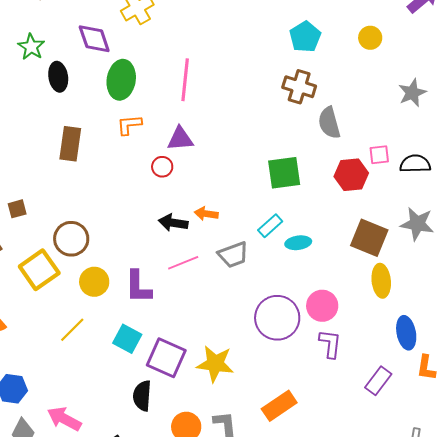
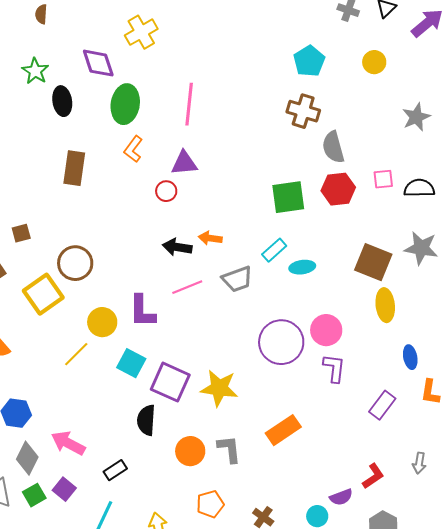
orange L-shape: (129, 125) -> (133, 149), turned -48
red hexagon: (351, 175) -> (338, 189), moved
yellow circle: (94, 282) -> (102, 322), moved
blue ellipse: (406, 333) -> (410, 357), size x0.7

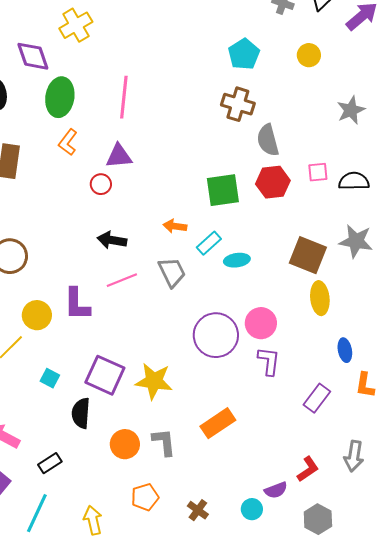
orange arrow: (210, 238) -> (175, 226), moved
gray trapezoid: (237, 279) -> (172, 272), turned -96
cyan square: (131, 363) -> (50, 378), moved, size x0.7
gray arrow: (419, 463) -> (354, 456), size x1.4

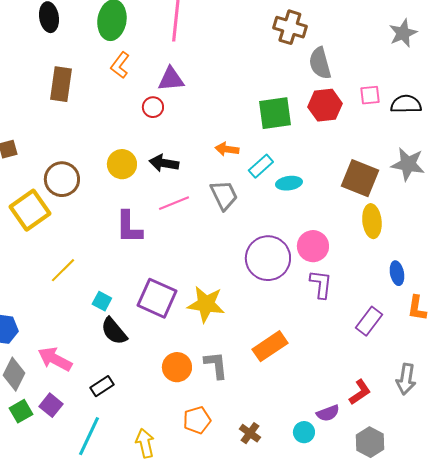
yellow circle: (37, 315) -> (122, 164), moved
black semicircle: (81, 413) -> (114, 331), moved, turned -44

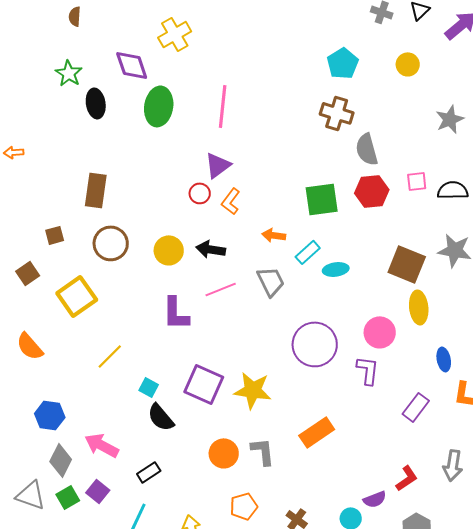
orange L-shape: (120, 65) -> (231, 201), moved
purple triangle: (171, 79) -> (218, 165), turned -32
brown rectangle: (61, 84) -> (96, 190), moved
brown circle: (62, 179) -> (111, 243), moved
pink circle: (313, 246) -> (380, 332), moved

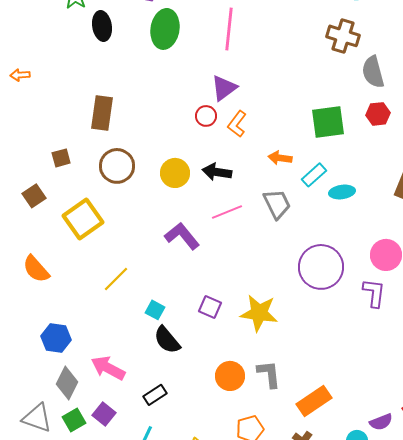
red hexagon: (372, 191) -> (378, 114), size x0.7
purple L-shape: (176, 313) -> (182, 236), turned 141
purple square: (204, 384) -> (210, 307), size x0.6
orange rectangle: (317, 432) -> (314, 401), moved

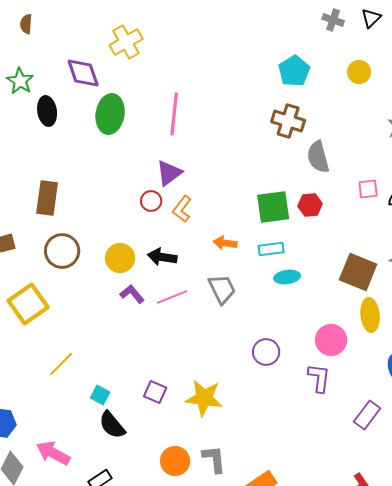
red hexagon: (378, 114) -> (310, 205), moved
cyan rectangle: (314, 175) -> (271, 249), moved, turned 35
purple L-shape: (182, 236) -> (132, 294), moved, size x0.7
purple circle: (321, 267) -> (266, 352), size x0.6

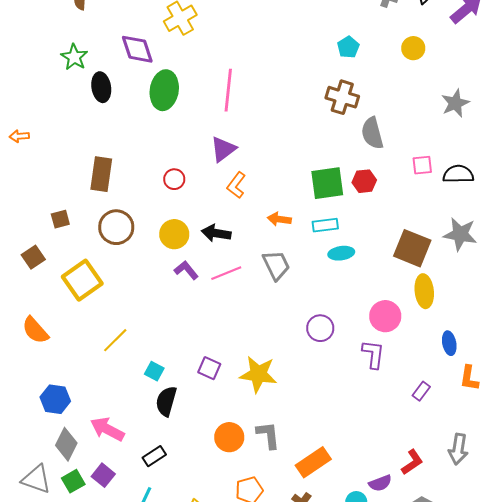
cyan pentagon: (294, 71) -> (348, 47), size x0.7
red circle: (151, 201) -> (174, 179), moved
purple rectangle: (367, 415) -> (421, 391), size x0.7
black semicircle: (112, 425) -> (166, 401), turned 56

